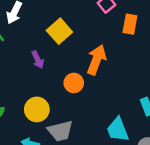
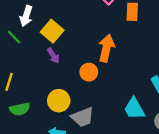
yellow square: (59, 31) -> (52, 31), moved

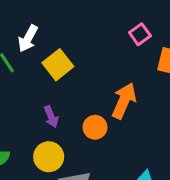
purple arrow: (53, 56) -> (51, 117), moved

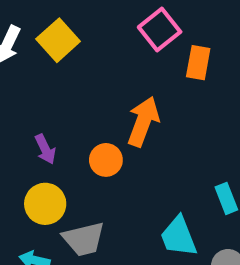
pink square: (140, 34) -> (160, 30), size x1.4
yellow square: (58, 65) -> (58, 40), moved

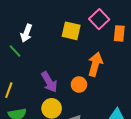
yellow square: (58, 40) -> (71, 31), moved, turned -30
purple arrow: (45, 149) -> (49, 82), size x1.5

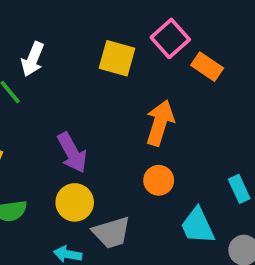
orange rectangle: (119, 33) -> (207, 67), turned -63
orange circle: (79, 85) -> (159, 180), moved

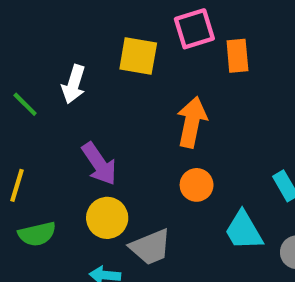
pink square: (170, 38) -> (194, 29), turned 30
white arrow: (33, 59) -> (74, 84), moved
orange rectangle: (207, 67) -> (237, 56), turned 56

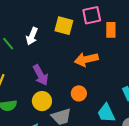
orange arrow: (192, 122) -> (86, 59), turned -120
orange circle: (197, 185) -> (79, 93), moved

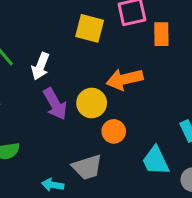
white arrow: (32, 36) -> (40, 66), moved
yellow circle: (42, 101) -> (92, 103), moved

